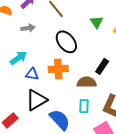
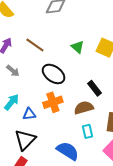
gray arrow: (28, 28) -> (13, 71), turned 64
black rectangle: (102, 66) -> (95, 88), turned -56
black triangle: (36, 100) -> (25, 140), moved

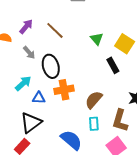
black ellipse: (54, 74) -> (51, 66), moved, turned 30
black rectangle: (95, 88) -> (113, 65), moved
brown semicircle: (84, 108) -> (94, 100), turned -42

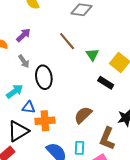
brown line: (55, 30) -> (67, 41), moved
black rectangle: (113, 65) -> (106, 83), turned -35
orange cross: (64, 90) -> (45, 121), moved
cyan rectangle: (94, 124) -> (80, 148), moved

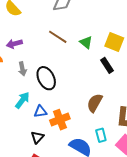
purple arrow: (23, 35) -> (14, 44), turned -133
gray arrow: (24, 61) -> (22, 69), turned 40
black rectangle: (106, 83) -> (107, 65), turned 42
black triangle: (18, 131) -> (37, 137), size x0.6

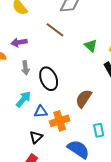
brown line: (58, 37) -> (55, 30), moved
brown semicircle: (95, 103) -> (84, 99), moved
cyan rectangle: (101, 135) -> (99, 130), moved

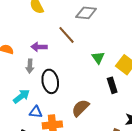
purple arrow: (19, 42) -> (39, 47), moved

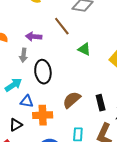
green triangle: (98, 58) -> (84, 49), moved, turned -32
black rectangle: (112, 85) -> (101, 103), moved

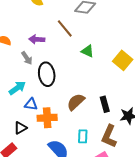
gray arrow: (23, 55) -> (27, 58), turned -40

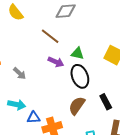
purple arrow: (37, 39) -> (56, 62), moved, turned -147
black ellipse: (47, 74) -> (80, 76), moved
cyan arrow: (17, 88) -> (17, 105), turned 60

